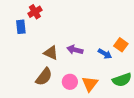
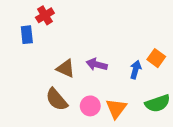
blue arrow: (105, 54) -> (136, 70), turned -104
brown semicircle: (44, 77) -> (57, 99), turned 102

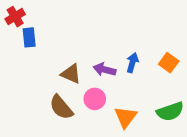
red cross: (45, 15) -> (15, 17), moved
blue arrow: (136, 70) -> (132, 63), moved
pink circle: (90, 106) -> (95, 99), moved

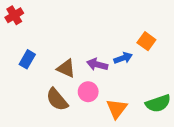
blue rectangle: (29, 37) -> (27, 59), moved, turned 36
blue arrow: (132, 63) -> (123, 58), turned 54
orange square: (169, 63) -> (146, 41), moved

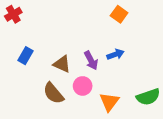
orange square: (146, 41) -> (119, 14), moved
purple arrow: (97, 65) -> (91, 60), turned -132

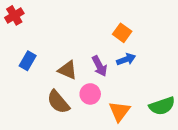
orange square: (119, 14) -> (122, 33), moved

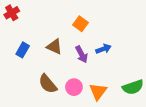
orange square: (122, 33) -> (81, 24), moved
brown triangle: (68, 70) -> (54, 47), moved
pink circle: (90, 94) -> (74, 87), moved

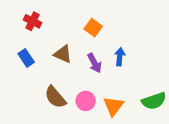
red cross: (12, 13) -> (33, 21), moved, turned -32
blue arrow: (103, 49) -> (120, 57), turned -64
blue rectangle: (23, 50) -> (26, 58), turned -64

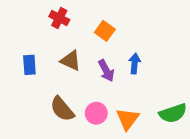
red cross: (33, 21) -> (59, 18), moved
blue rectangle: (26, 58) -> (29, 65), turned 30

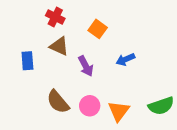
brown triangle: (71, 61) -> (59, 46), moved
blue arrow: (135, 64) -> (125, 59), turned -120
purple arrow: (106, 71) -> (86, 66), moved

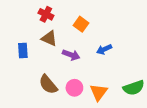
purple arrow: (86, 66) -> (71, 55), turned -42

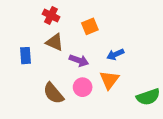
orange square: (81, 24) -> (90, 26), turned 32
pink circle: (74, 88) -> (83, 87), moved
orange triangle: (99, 92) -> (109, 80), moved

